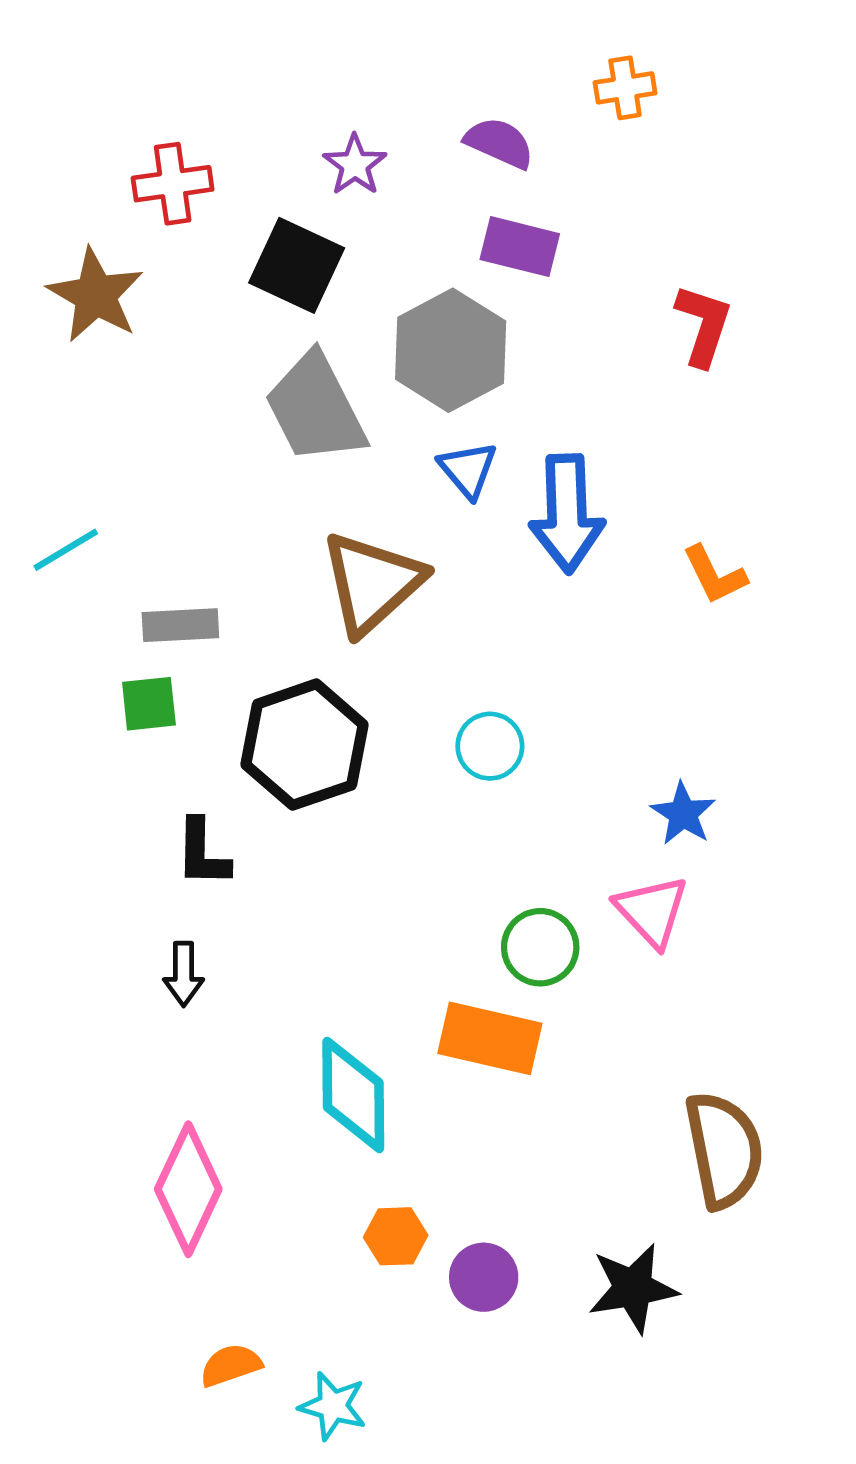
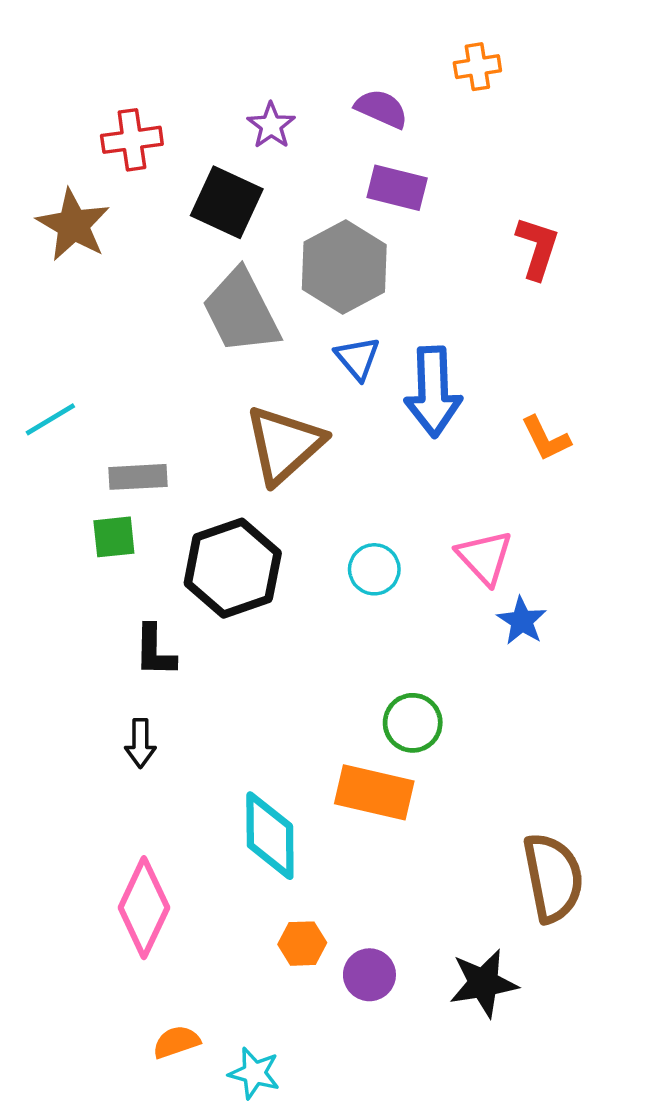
pink triangle: (652, 911) -> (485, 557), moved

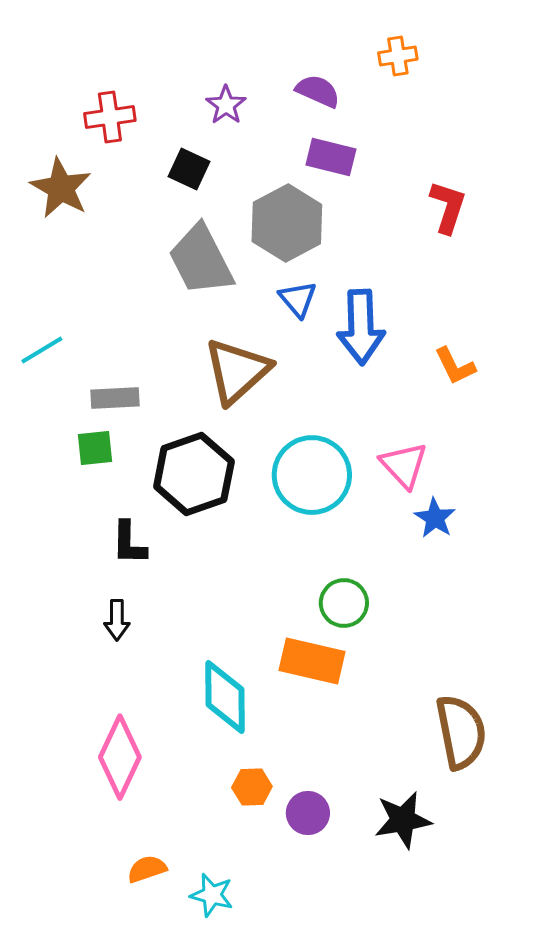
black square: (227, 202) -> (189, 169), size x0.7
cyan circle: (374, 569) -> (312, 475), size x1.8

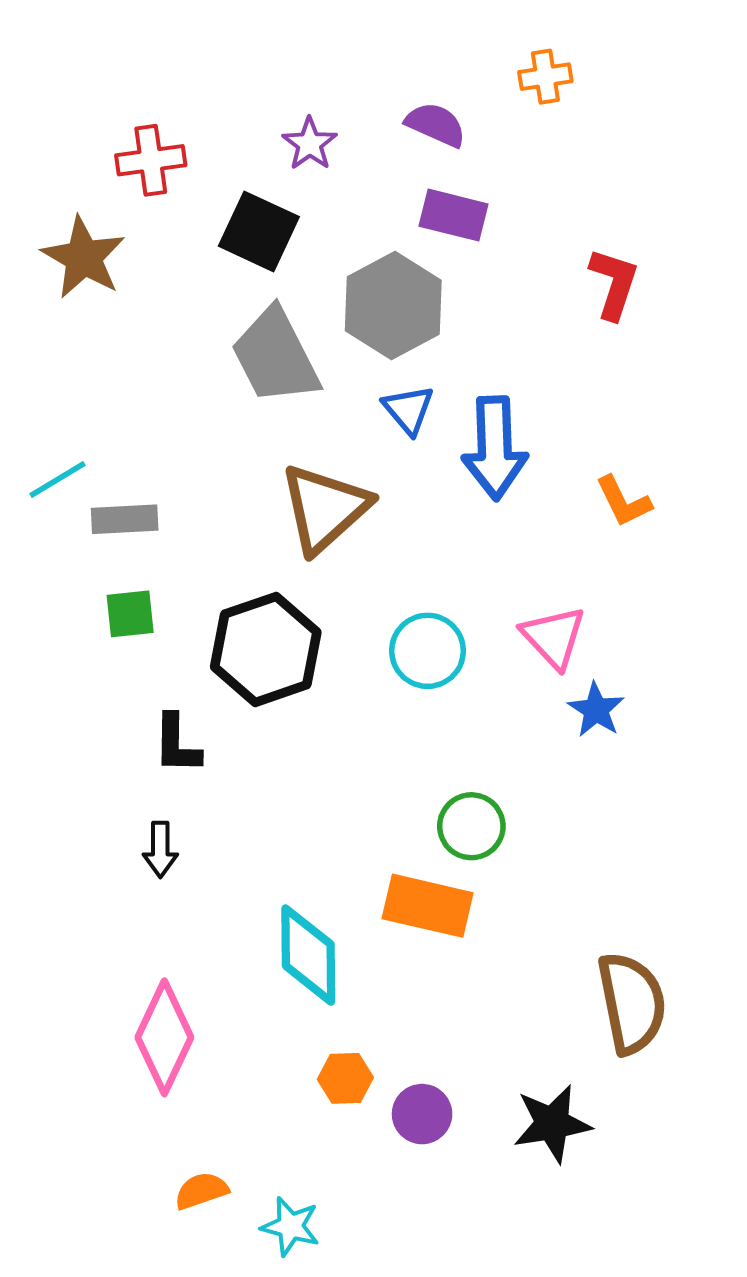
black square: (189, 169) -> (259, 231), size x1.4
gray rectangle: (115, 398) -> (125, 519), moved
cyan circle: (312, 475) -> (428, 651), size x0.7

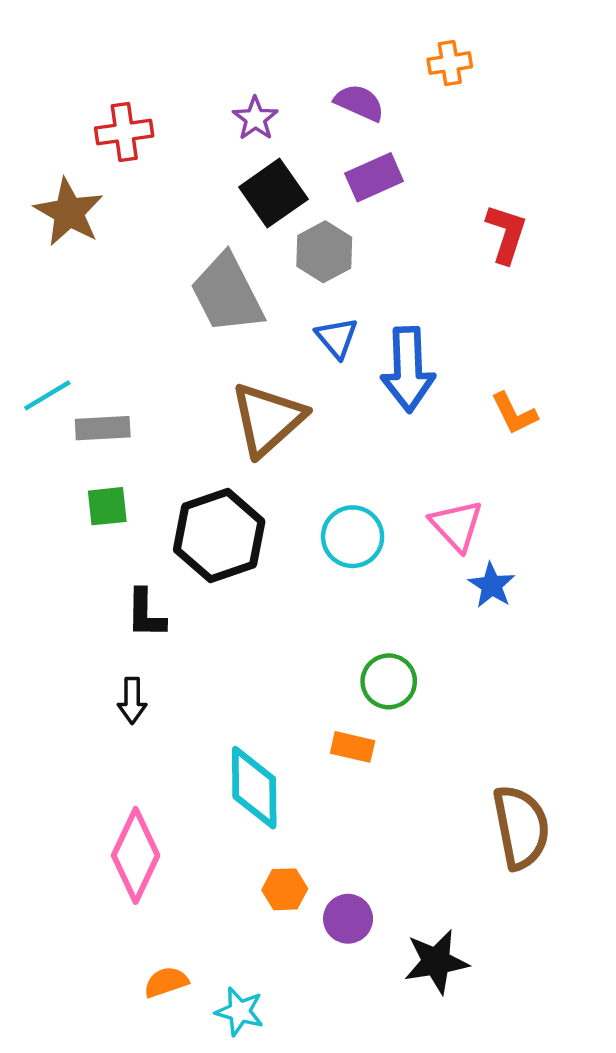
purple rectangle: (454, 215) -> (374, 177), turned -38
black square: (259, 231) -> (273, 193), moved, turned 30
gray hexagon: (393, 305) -> (324, 252), size x0.7
orange rectangle: (428, 906) -> (353, 747), size x0.6
black star: (552, 1124) -> (436, 962), moved

